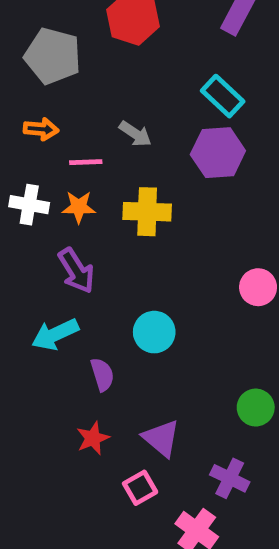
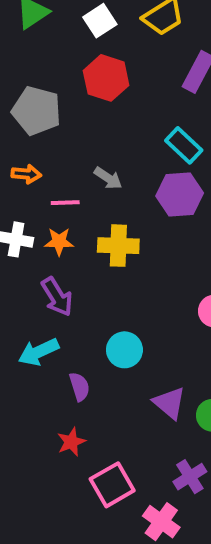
purple triangle: (161, 438) -> (169, 403), moved
purple cross: (230, 478) -> (190, 477), turned 32
pink square: (140, 488) -> (112, 485), size x1.5

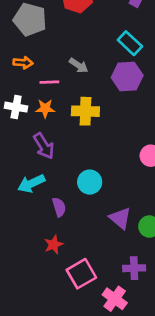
purple cross: (190, 477) -> (134, 268), turned 30

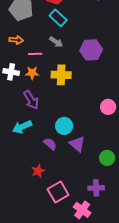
cyan rectangle: (130, 43) -> (58, 18), moved
purple semicircle: (59, 207) -> (50, 144), moved, turned -32
purple triangle: (120, 218) -> (77, 144), moved

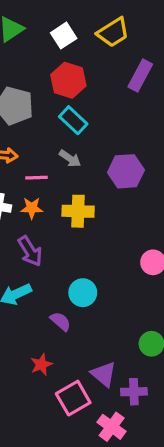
purple triangle: (77, 144) -> (104, 374), moved

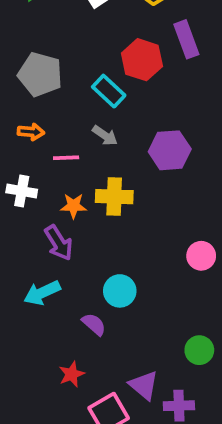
purple rectangle: (140, 75) -> (186, 39), turned -48
red hexagon: (68, 80) -> (142, 60), moved
orange star: (32, 208) -> (73, 206), moved

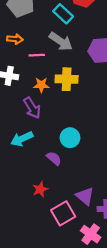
gray arrow: (105, 136) -> (61, 41), size x1.5

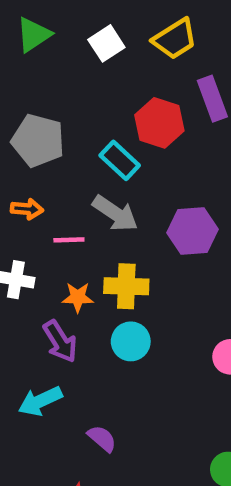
cyan circle: (70, 138) -> (131, 341), moved

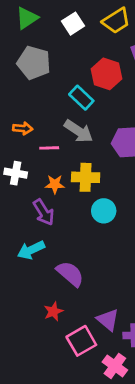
gray pentagon: (38, 141) -> (34, 63), moved
cyan circle: (131, 341) -> (104, 211), moved
purple semicircle: (102, 439) -> (70, 274), size x1.5

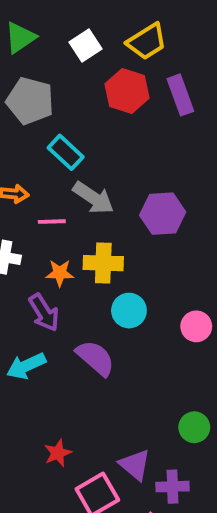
red hexagon: (106, 74) -> (127, 91), moved
cyan rectangle: (81, 98) -> (66, 152), moved
purple semicircle: (70, 274) -> (95, 358), moved

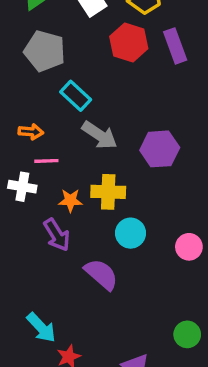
pink line: (52, 222) -> (46, 161), moved
cyan arrow: (26, 366) -> (41, 328), moved, turned -108

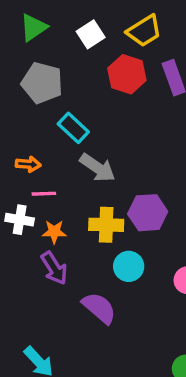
purple hexagon: (160, 149) -> (148, 213), moved
orange star: (70, 200) -> (54, 232), moved

